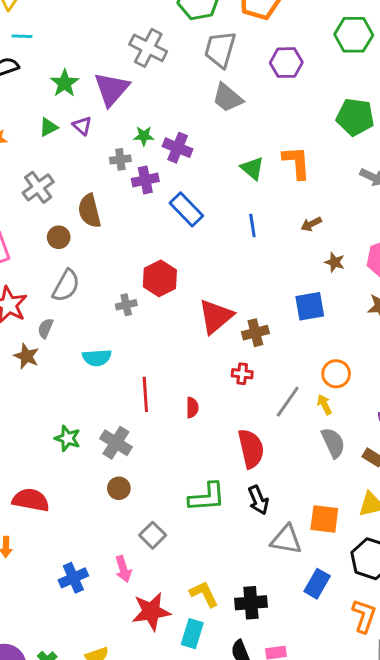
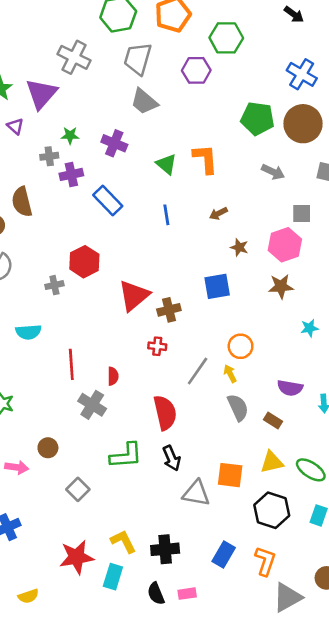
green hexagon: (354, 35) -> (226, 38), moved
purple cross: (178, 148) -> (114, 143), moved
gray cross: (116, 443) -> (92, 405), moved
pink arrow: (123, 569) -> (17, 467), moved, turned -65
blue rectangle: (317, 584) -> (224, 554), moved

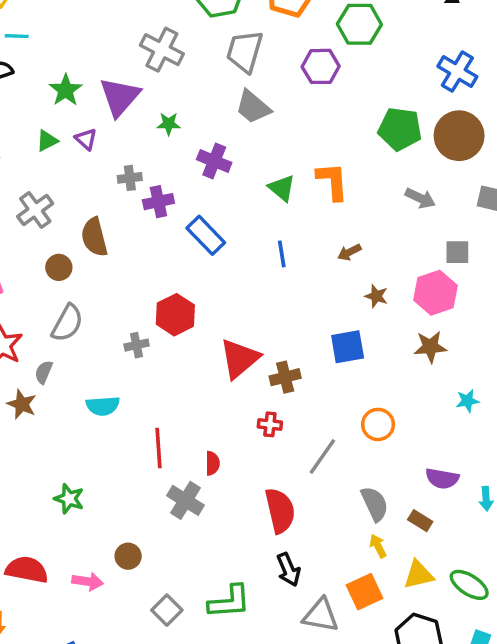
green star: (70, 135) -> (169, 124), moved
yellow arrow: (230, 374) -> (378, 546), moved
green L-shape: (126, 456) -> (229, 602), moved
orange square: (230, 475) -> (364, 592), turned -32

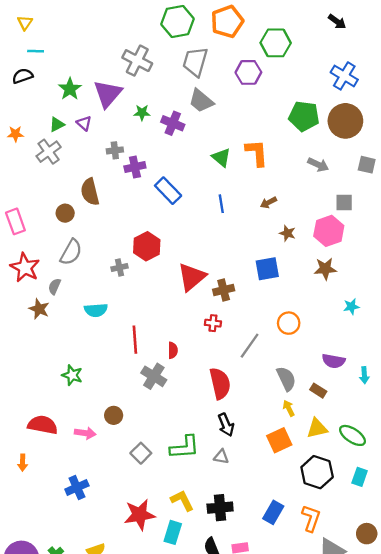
purple cross: (214, 161) -> (173, 123), moved
gray cross: (35, 210) -> (49, 152), moved
gray triangle: (321, 615) -> (221, 457), moved, size x0.6

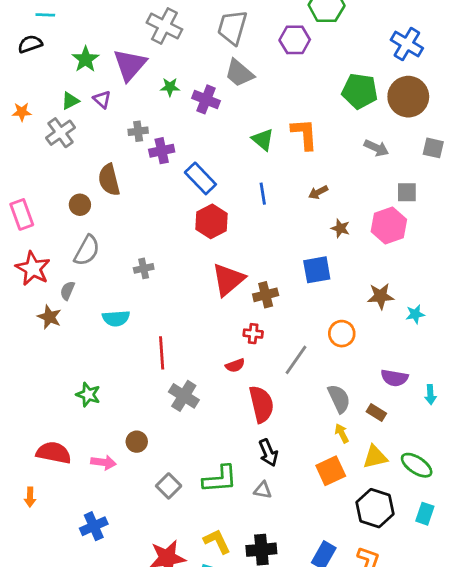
red hexagon: (147, 246) -> (212, 221), moved
brown star: (325, 269) -> (381, 296), moved
red semicircle: (173, 350) -> (235, 365), moved, turned 70

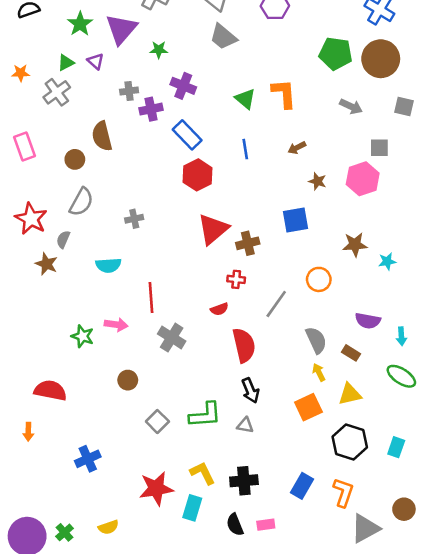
purple cross: (206, 99) -> (183, 86), moved
pink rectangle: (22, 214) -> (25, 146), moved
pink arrow: (103, 462) -> (116, 325), moved
green ellipse: (417, 465) -> (401, 376), moved

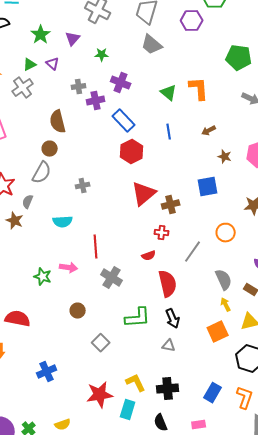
purple triangle: (121, 29) -> (73, 39), size x0.6
brown circle: (75, 159) -> (50, 149), moved
green L-shape: (205, 415) -> (138, 318), moved
pink rectangle: (266, 525) -> (199, 425), moved

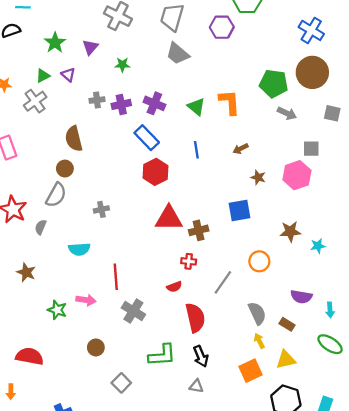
green pentagon: (239, 58) -> (274, 83), moved
purple cross: (121, 83) -> (154, 103), moved
purple cross: (96, 101) -> (121, 104), moved
red triangle: (144, 194) -> (169, 218), turned 40
brown star: (15, 221) -> (26, 272), moved

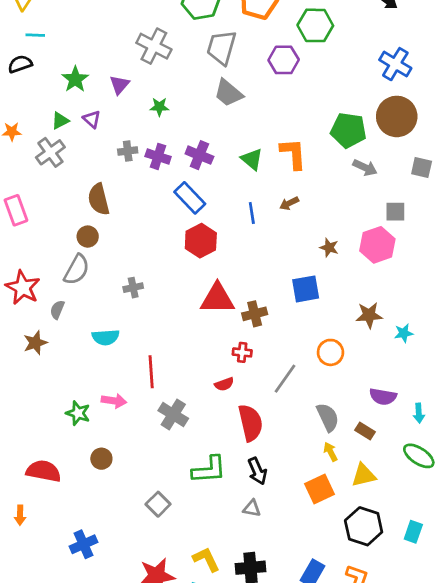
purple cross: (121, 104) -> (158, 156), turned 30
brown arrow: (241, 149) -> (289, 203), moved
brown star: (26, 272) -> (35, 343), moved, turned 30
brown circle: (96, 347) -> (101, 459), moved

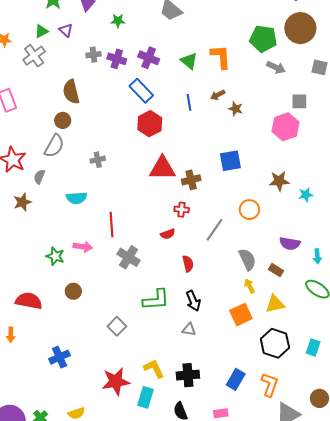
brown star: (329, 248) -> (236, 109), moved
red semicircle: (250, 423) -> (188, 264), size x0.6

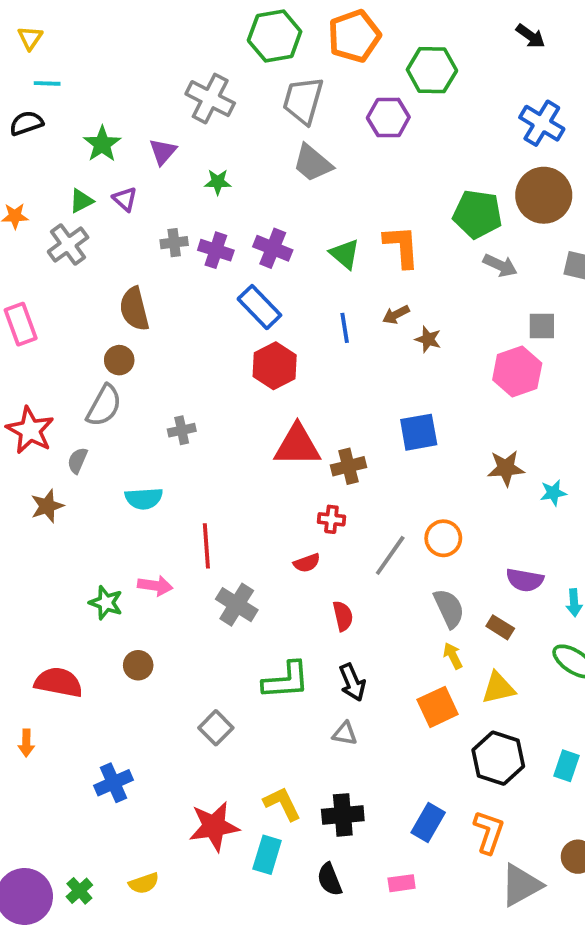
orange circle: (249, 210) -> (443, 538), moved

